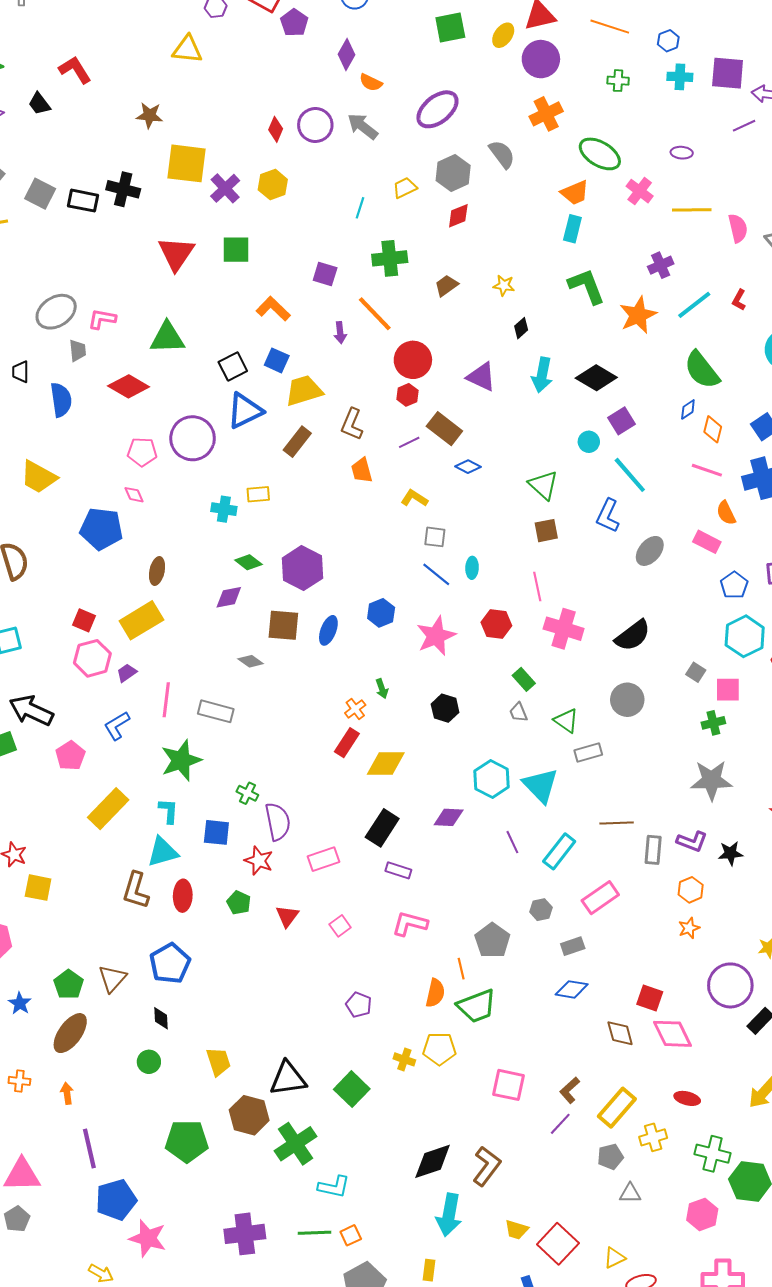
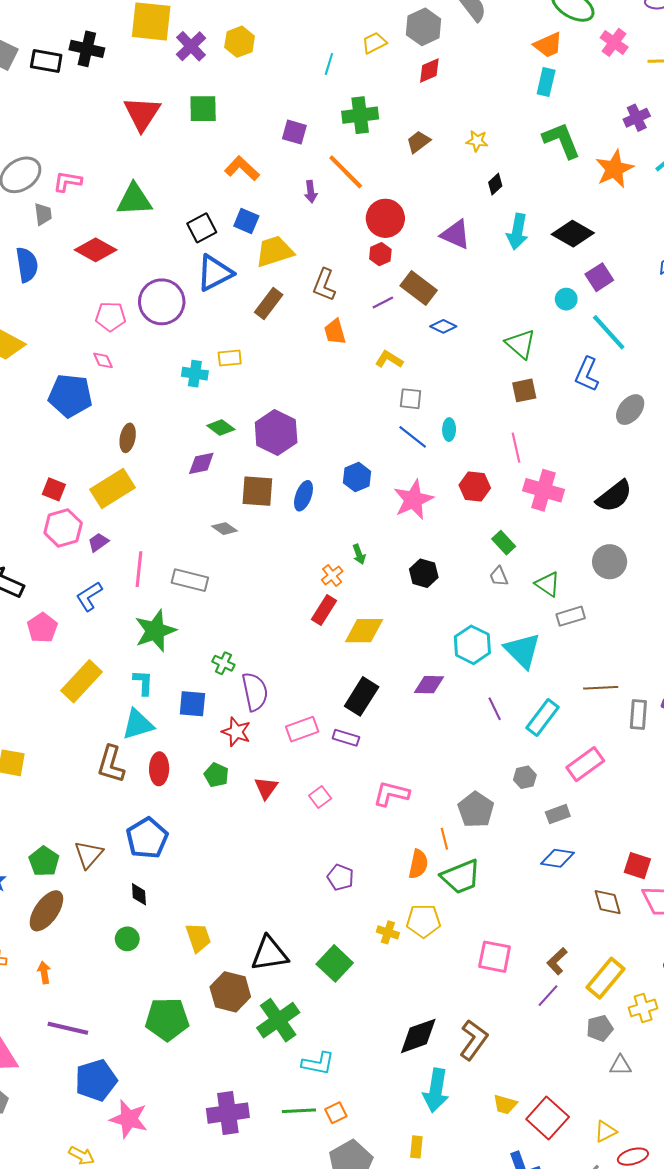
purple rectangle: (398, 870) -> (346, 738), moved
purple line: (89, 1148) -> (68, 1028), turned -63

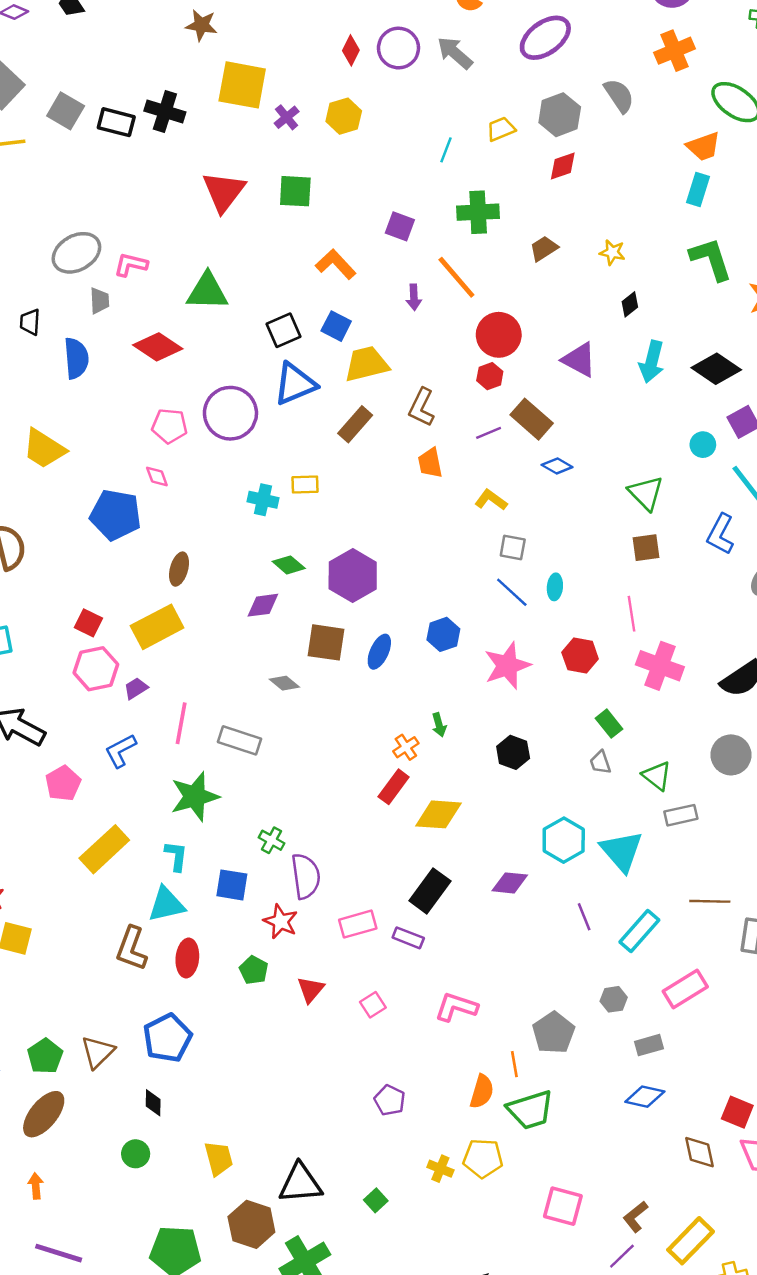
purple cross: (191, 46) -> (287, 117), size x0.7
green square: (335, 963) -> (376, 1200), size x0.6

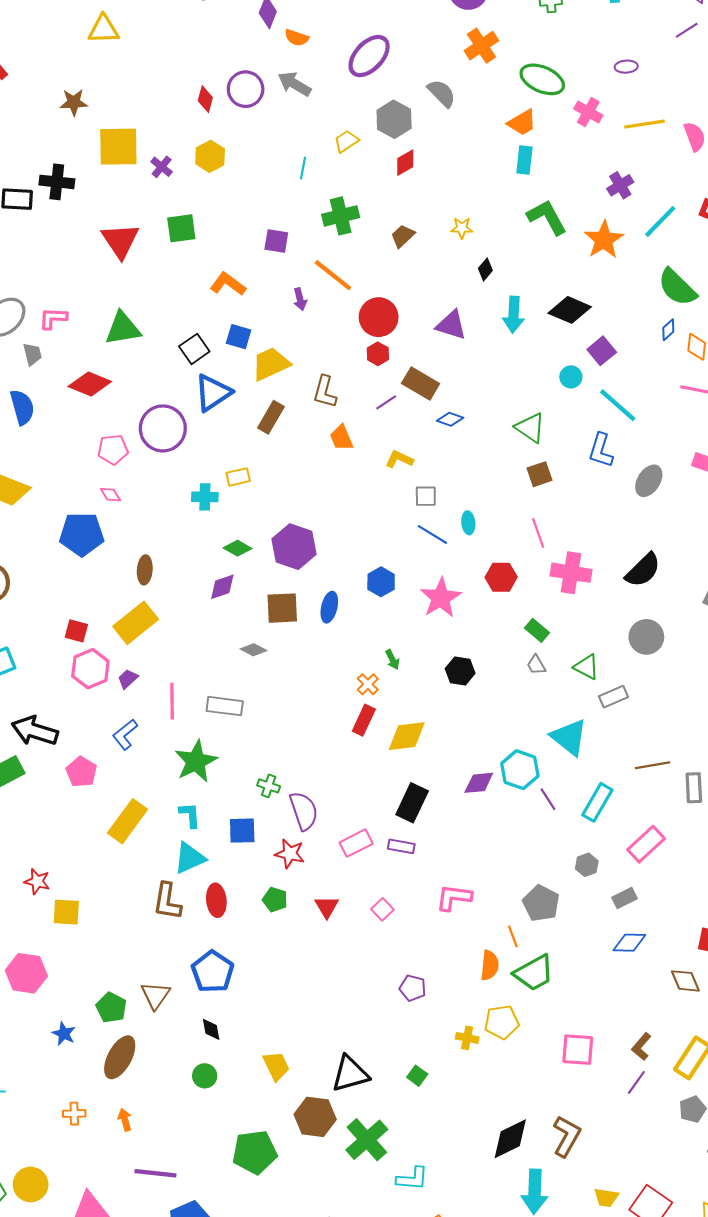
cyan hexagon: (564, 840) -> (520, 770), moved

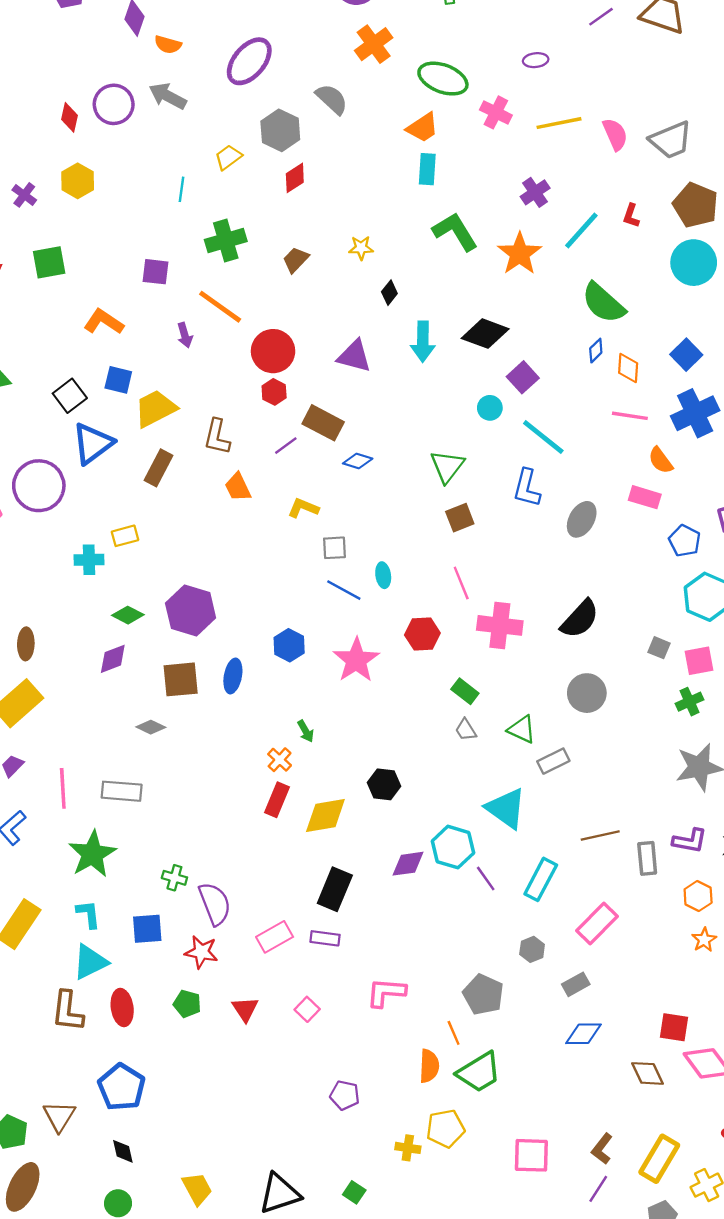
green triangle: (530, 428) -> (447, 466), turned 36
black hexagon: (460, 671) -> (384, 784), moved

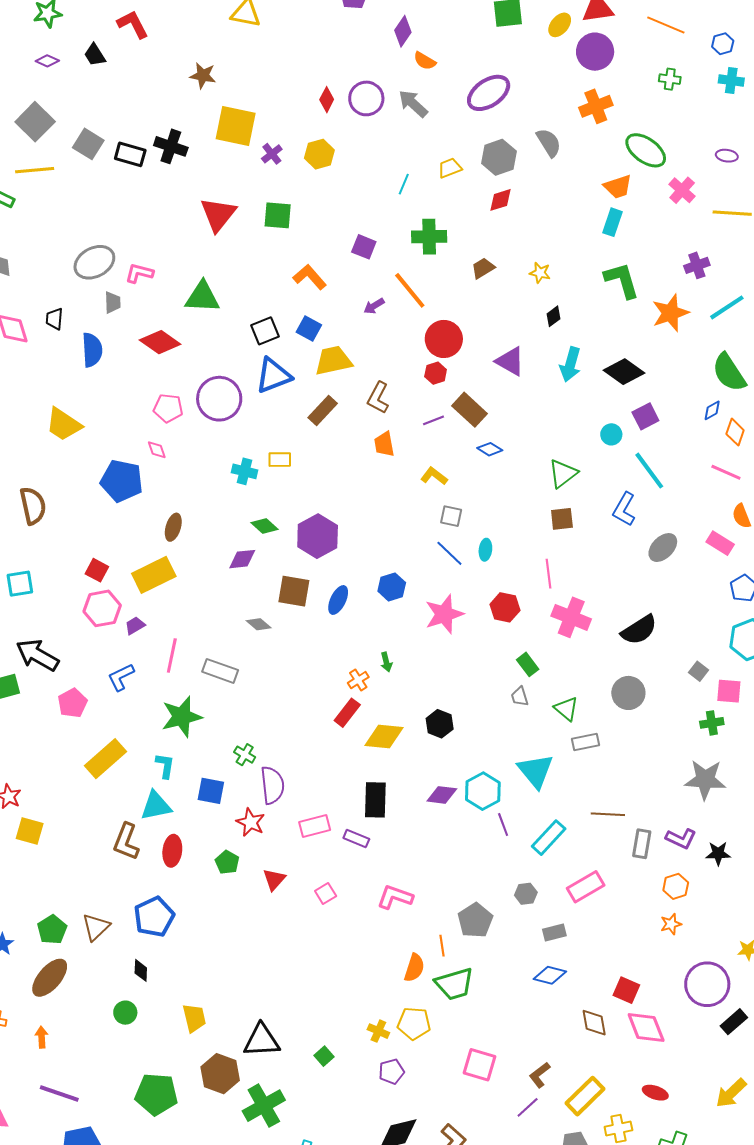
purple arrow: (185, 335) -> (374, 306), turned 60
black rectangle: (335, 889) -> (375, 800), turned -36
purple pentagon: (345, 1095) -> (391, 1071), moved, turned 30

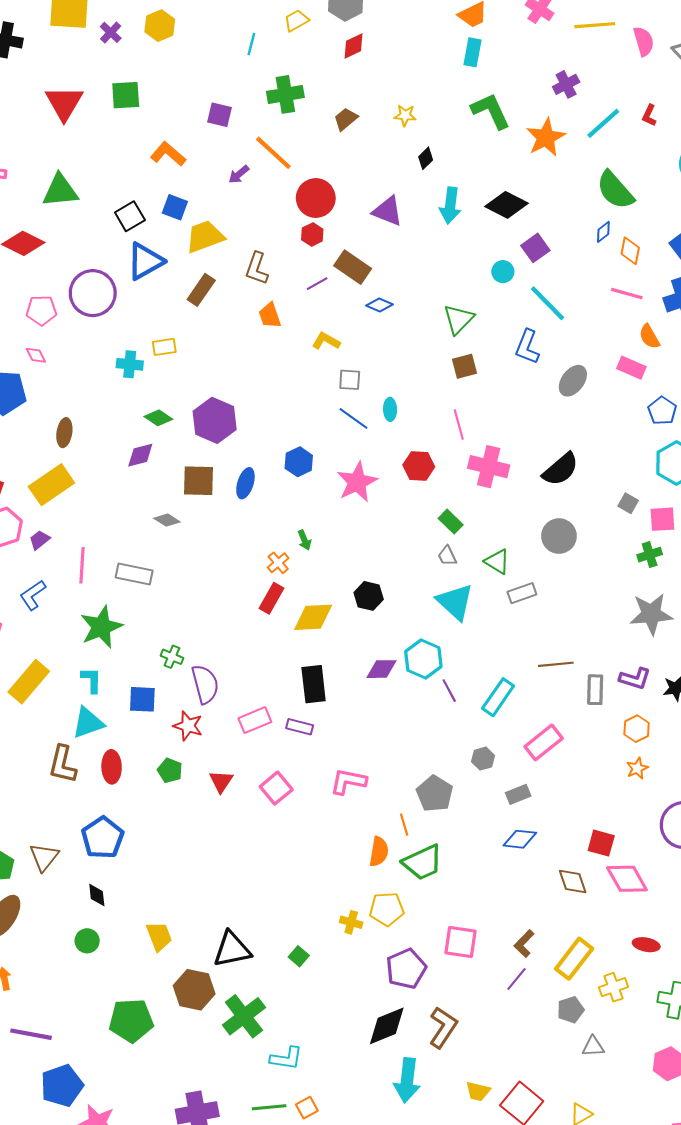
cyan triangle: (536, 771) -> (455, 602), moved
pink square: (326, 893) -> (276, 788), size x1.4
purple pentagon: (391, 1071) -> (406, 969), moved, size x1.5

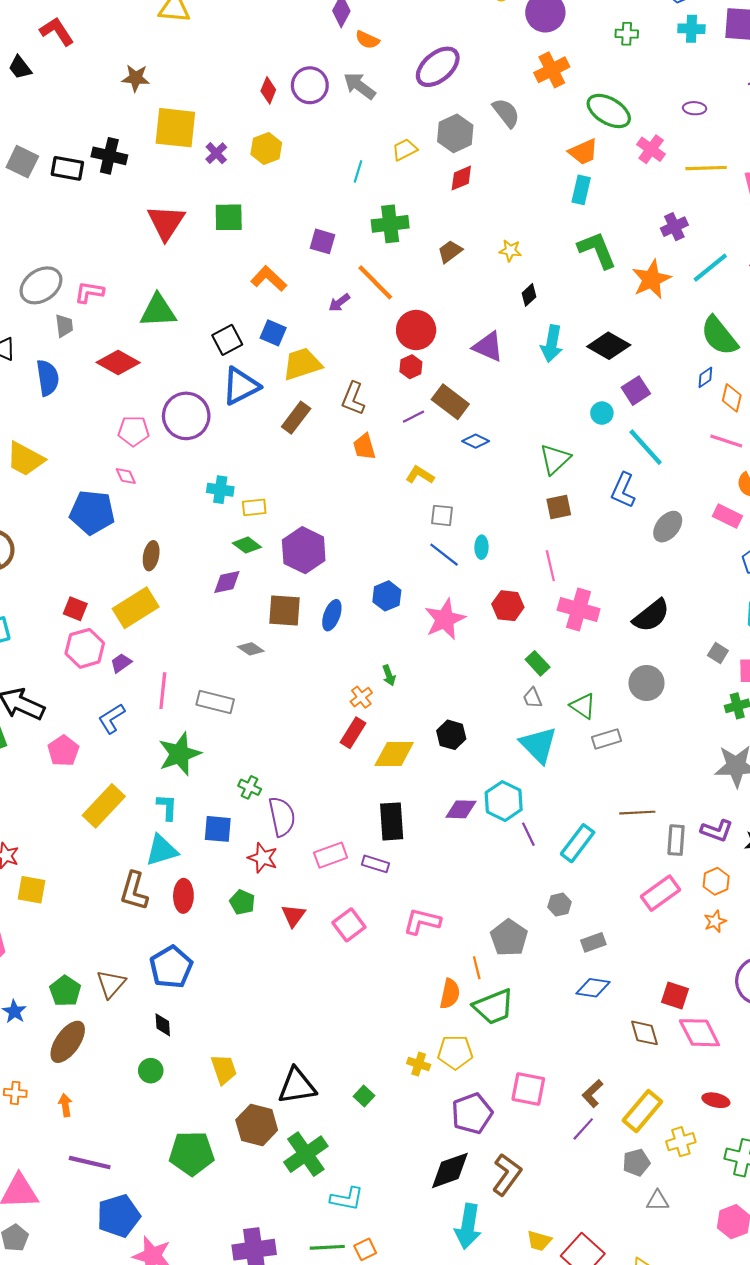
yellow rectangle: (164, 347) -> (254, 507), moved
pink rectangle: (544, 742) -> (661, 893), moved

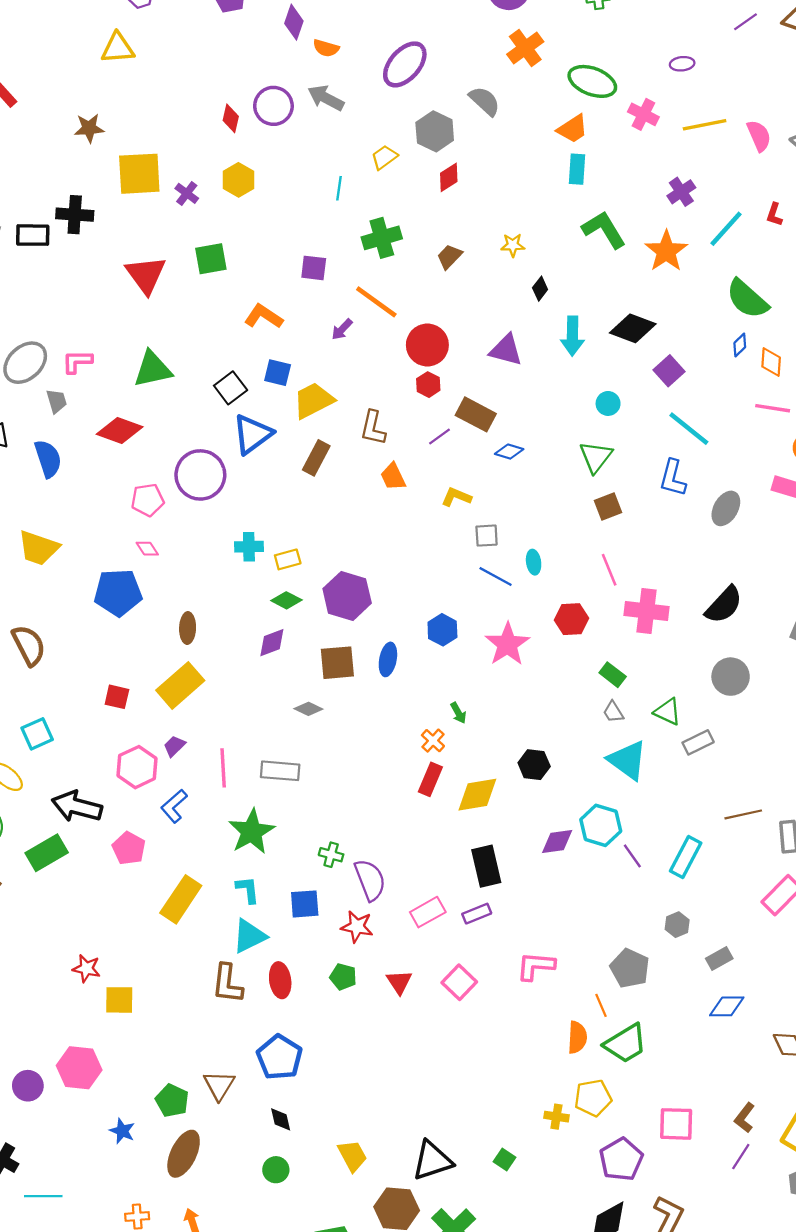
cyan circle: (602, 413) -> (608, 403), moved
pink hexagon: (85, 648) -> (137, 767), moved
purple rectangle: (376, 864) -> (477, 914), turned -30

